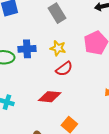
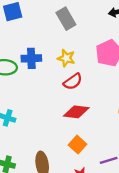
red diamond: (50, 97) -> (76, 112), moved

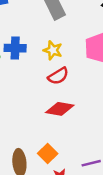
orange square: (78, 145) -> (48, 154), moved

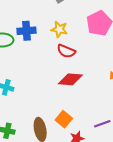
red semicircle: (58, 76) -> (66, 51), turned 60

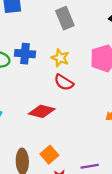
red diamond: (70, 79) -> (42, 111), moved

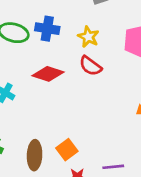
red diamond: (42, 111) -> (48, 74), moved

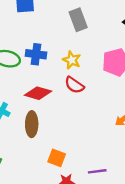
orange square: (67, 150) -> (57, 158), turned -30
brown ellipse: (35, 155) -> (32, 124), moved

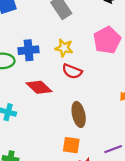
red diamond: (38, 93) -> (39, 87), turned 40
brown ellipse: (32, 124) -> (79, 114), moved

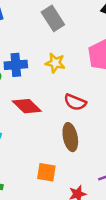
red semicircle: (72, 71) -> (75, 102), moved
orange square: (71, 145) -> (46, 172), moved

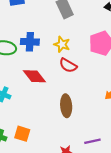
red semicircle: (75, 102) -> (68, 65), moved
orange square: (46, 172) -> (22, 134), moved

